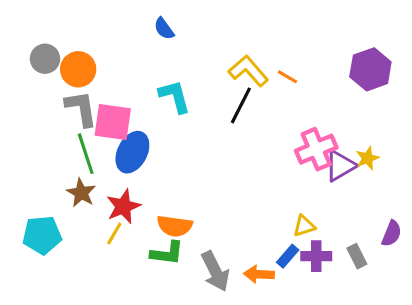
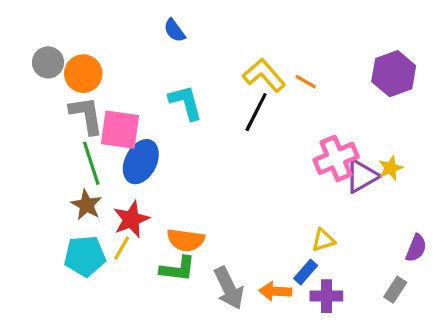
cyan pentagon: (42, 235) -> (85, 256), moved
purple cross: (316, 256) -> (326, 296), moved
gray rectangle: (357, 256) -> (395, 290), moved, turned 60

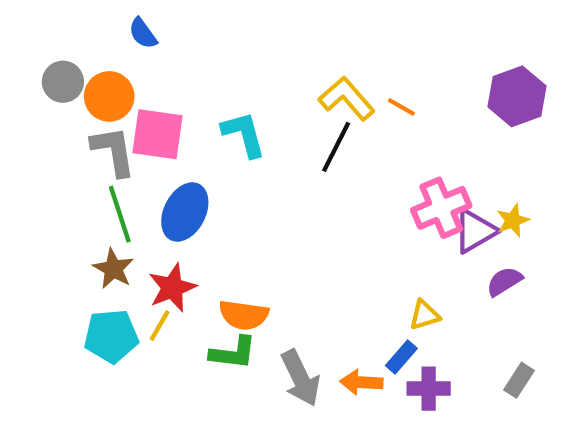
blue semicircle: (174, 30) -> (143, 33), moved
pink square: (120, 130) -> (158, 134), moved
purple semicircle: (416, 248) -> (504, 281), moved, turned -144

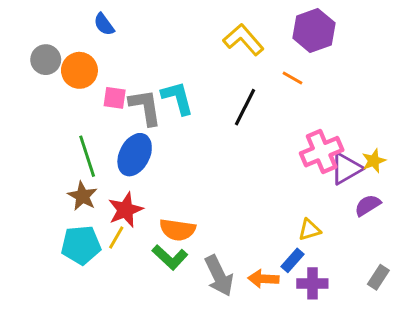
purple hexagon: (517, 96) -> (314, 30), moved
yellow L-shape: (347, 99) -> (243, 40), moved
pink square: (158, 134) -> (115, 98), size x0.6
gray L-shape: (113, 151) -> (145, 107), moved
green L-shape: (233, 353) -> (170, 257), turned 36

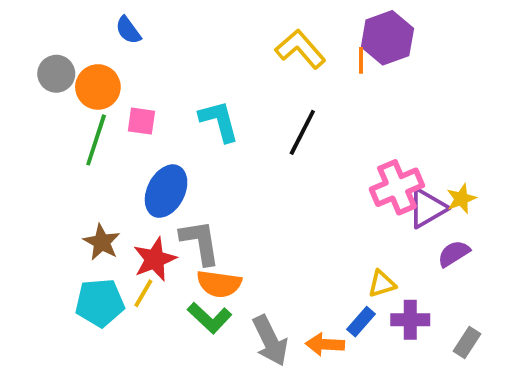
orange line: (293, 78) -> (361, 60), moved, turned 60
gray L-shape: (145, 107) -> (200, 242), moved
green line: (87, 156) -> (96, 140), moved, turned 36
purple cross: (312, 283) -> (410, 320), moved

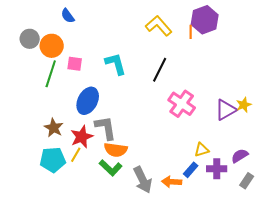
pink cross: (397, 187) -> (182, 104), moved, turned -32
purple semicircle: (454, 254) -> (240, 156), moved

